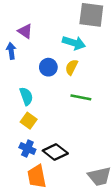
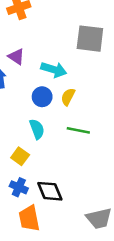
cyan arrow: (74, 43) -> (54, 70), moved
cyan semicircle: (26, 96) -> (37, 129), moved
black diamond: (55, 152) -> (50, 191), turned 30

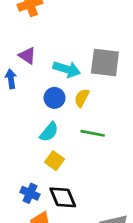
gray square: (90, 39) -> (105, 62), moved
cyan semicircle: (37, 129) -> (49, 132), turned 60
yellow square: (20, 156) -> (54, 161), moved

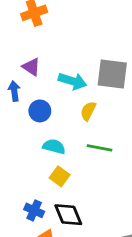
blue circle: (54, 98) -> (40, 111), moved
cyan semicircle: (49, 132) -> (54, 146), turned -115

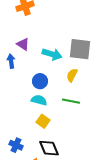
blue circle: (40, 111) -> (40, 81), moved
yellow semicircle: (88, 111) -> (72, 75), moved
blue cross: (34, 210) -> (16, 145), moved

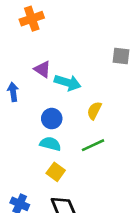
purple triangle: (23, 44) -> (42, 69), moved
gray square: (80, 49) -> (121, 56), moved, size x0.6
green line: (71, 101) -> (93, 145), turned -36

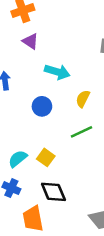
purple triangle: (42, 69) -> (30, 41), moved
cyan semicircle: (50, 144) -> (18, 159), moved, turned -54

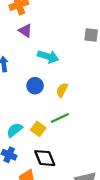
yellow semicircle: (83, 99) -> (62, 90), moved
green line: (82, 132) -> (60, 118), moved

